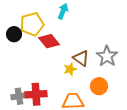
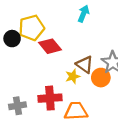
cyan arrow: (63, 11) -> (84, 14), moved
orange circle: (99, 86) -> (101, 78), moved
red cross: (36, 94) -> (50, 98), moved

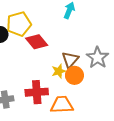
brown triangle: (85, 65) -> (70, 60), turned 36
orange circle: (101, 78) -> (74, 75), moved

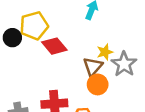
yellow star: (59, 71) -> (105, 52), moved

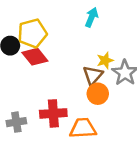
red diamond: (54, 46) -> (35, 57), moved

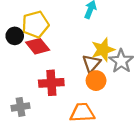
yellow star: (105, 60) -> (103, 50), size x1.5
red cross: (53, 113) -> (51, 83), moved

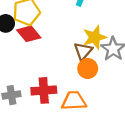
red cross: (51, 83) -> (44, 90), moved

